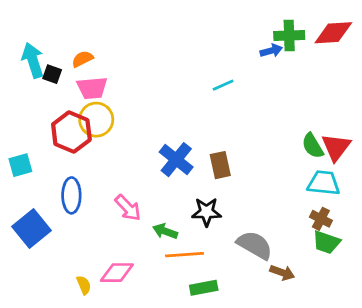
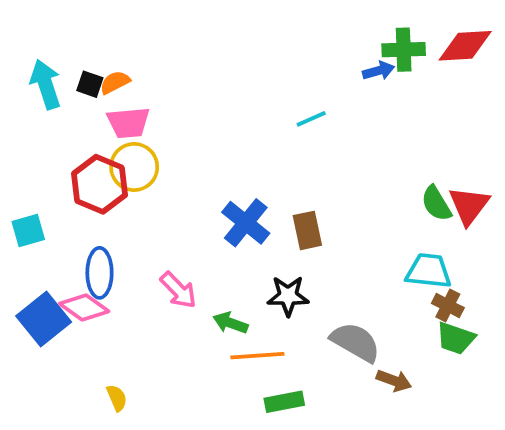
black square: (52, 74) -> (90, 84), moved
cyan trapezoid: (324, 183) -> (429, 271), moved
pink diamond: (117, 273) -> (84, 307), moved, turned 36

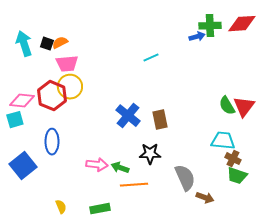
cyan line: (311, 119) -> (151, 58), moved
pink arrow: (178, 290) -> (97, 165), moved, turned -40
pink diamond: (84, 307) -> (22, 101), moved, turned -30
gray semicircle: (355, 342) -> (185, 178), turned 36
green rectangle: (284, 402) -> (100, 209), moved

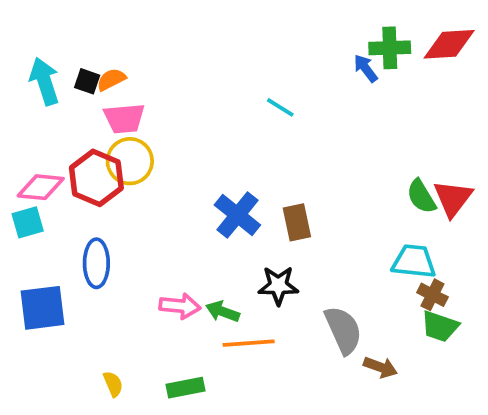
blue arrow: (197, 37) -> (366, 68), turned -112
cyan line: (151, 58) -> (280, 107), turned 56
blue square: (23, 166) -> (43, 308), turned 32

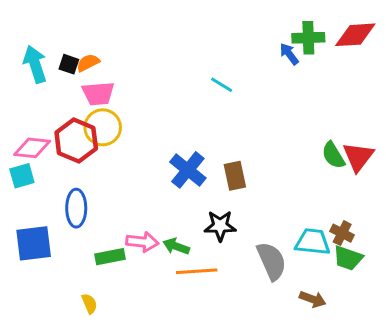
cyan trapezoid: (414, 261) -> (313, 242), moved
brown arrow: (380, 367) -> (313, 299), moved
green rectangle: (186, 388) -> (110, 257), moved

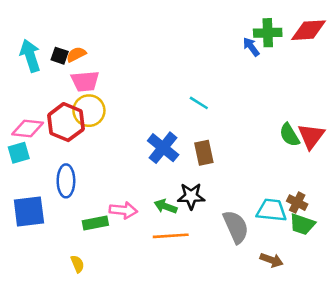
cyan line: (222, 85) -> (199, 103), moved
green arrow: (176, 246) -> (166, 206), moved

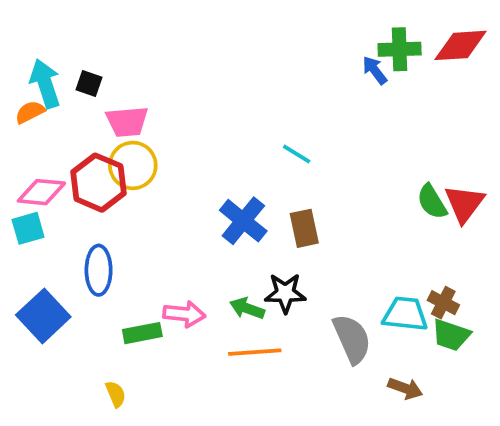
orange semicircle: (76, 54) -> (30, 112), moved
blue square: (29, 212) -> (43, 316), turned -36

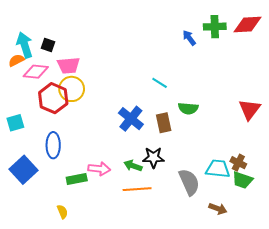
blue arrow: (375, 70) -> (189, 38), moved
pink diamond: (41, 192) -> (36, 72), moved
green semicircle: (432, 202) -> (188, 108), moved, turned -54

